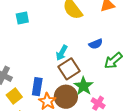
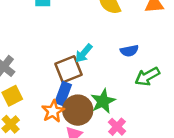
brown square: (69, 69) -> (68, 69), moved
blue rectangle: (37, 87) -> (63, 94), moved

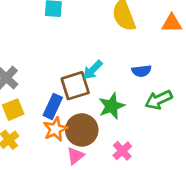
blue rectangle: (63, 94) -> (53, 106), moved
green star: (103, 101) -> (112, 106), moved

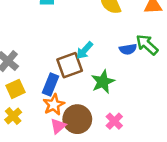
green arrow: (159, 100) -> (147, 45), moved, turned 70
brown circle: (82, 130) -> (77, 119), moved
pink triangle: (75, 156) -> (58, 126), moved

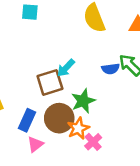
blue rectangle: (51, 85) -> (27, 120), moved
orange star: (54, 105) -> (78, 128), moved
brown circle: (77, 119) -> (59, 118), moved

